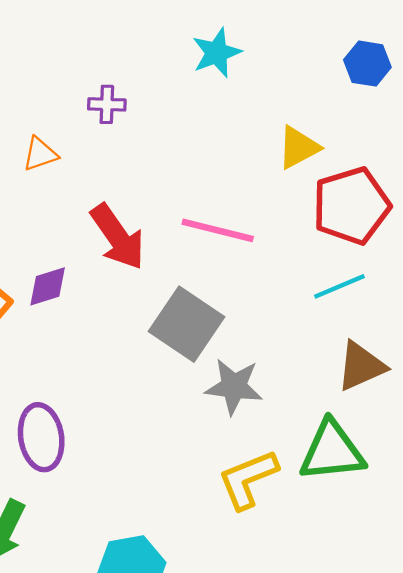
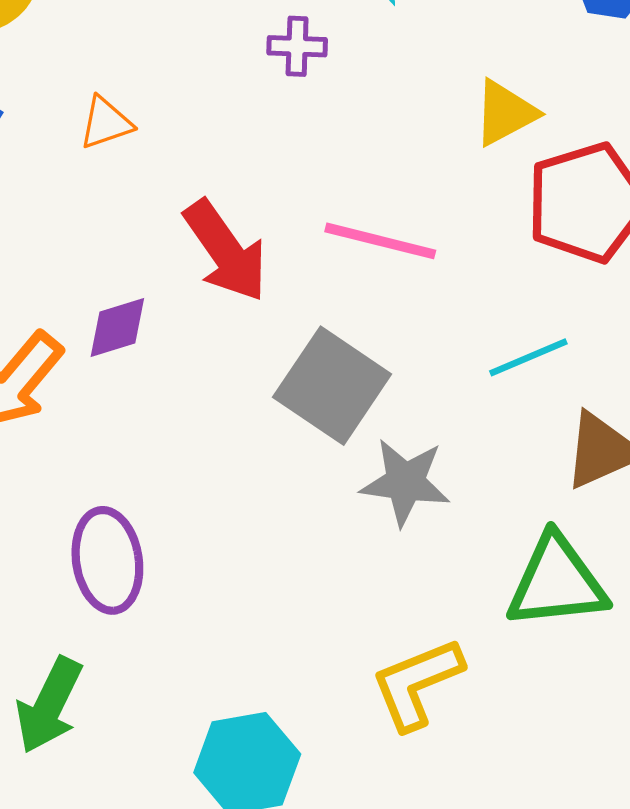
purple cross: (107, 104) -> (297, 46), moved
cyan line: (339, 286) -> (528, 357), moved
yellow L-shape: (248, 479) -> (417, 684), moved

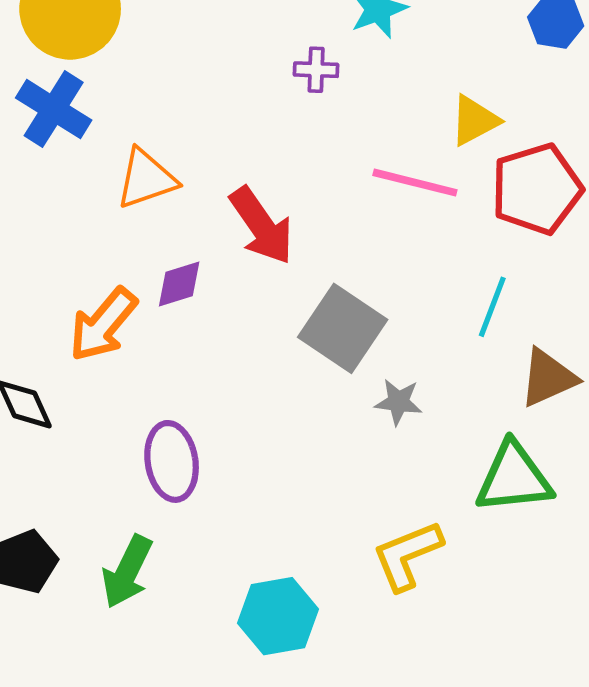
orange triangle: (106, 123) -> (146, 179), moved, size x1.5
pink line: (380, 241) -> (415, 183), moved
cyan line: (528, 357) -> (492, 307), turned -46
gray star: (405, 482) -> (398, 402), size x0.7

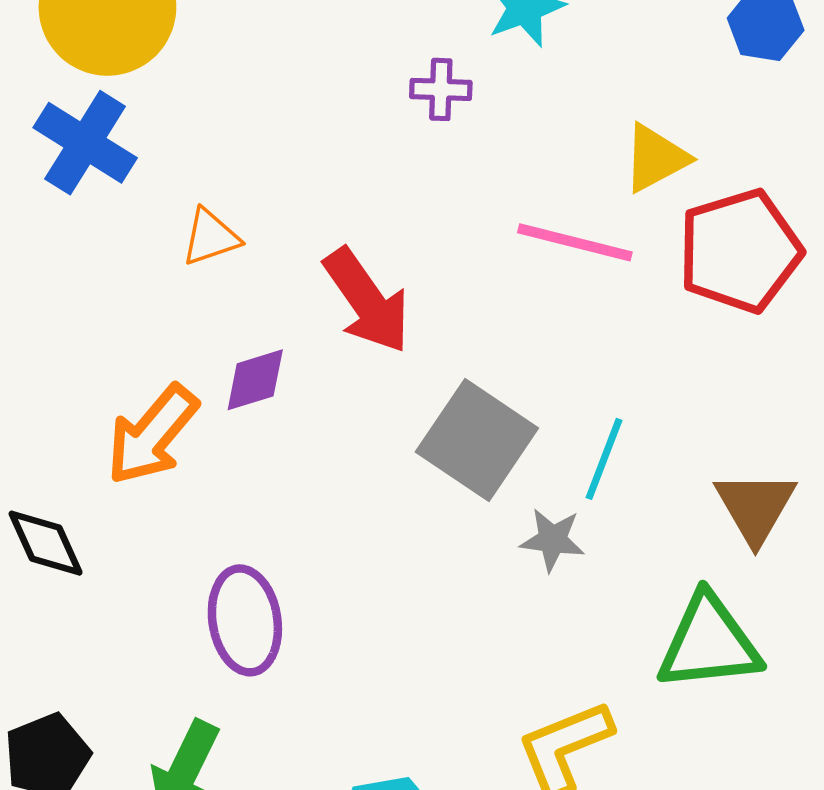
orange triangle: (146, 179) -> (211, 237), size x0.7
cyan line: (492, 307) -> (604, 459), moved
brown triangle: (548, 378) -> (755, 507), turned -36

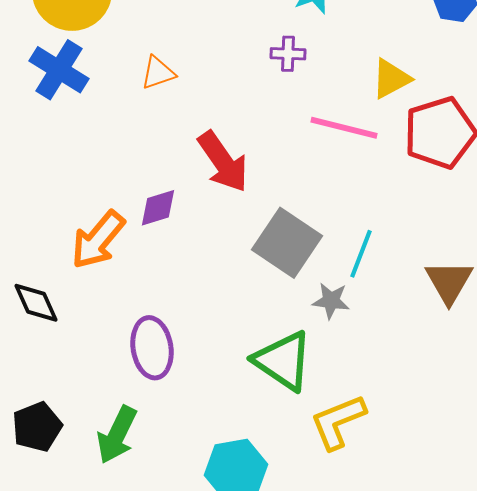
purple cross: (441, 89) -> (288, 54), moved
orange triangle: (211, 237) -> (158, 73), moved
green triangle: (709, 643) -> (283, 361), moved, turned 40

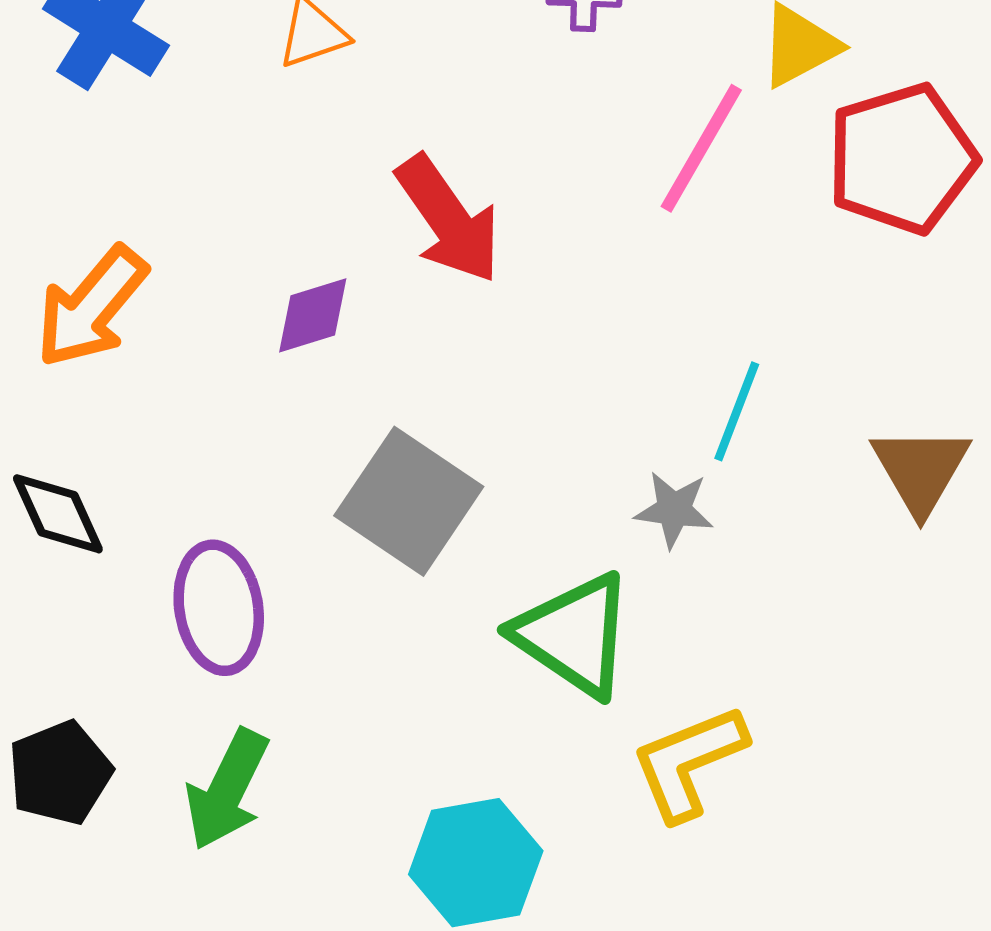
pink line: (344, 128) -> (701, 148), turned -74
orange arrow: (98, 240) -> (91, 307), moved
gray square: (287, 243) -> (409, 501), moved
purple ellipse: (152, 348) -> (219, 608), moved

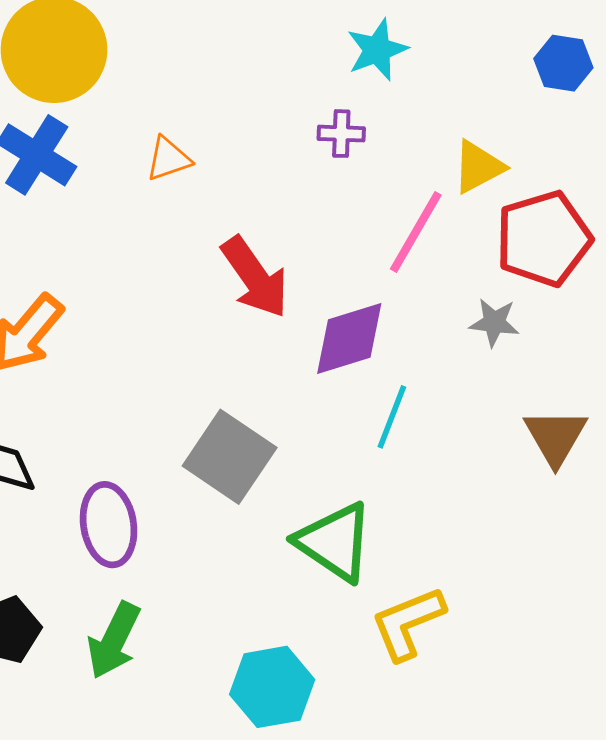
purple diamond: (313, 315) -> (349, 338), moved, size x1.5
cyan line: (737, 411) -> (392, 417), moved
gray star: (674, 510) -> (494, 322), moved

